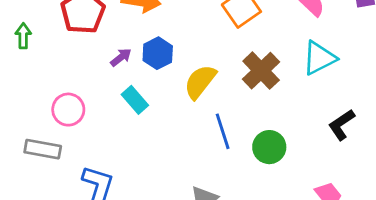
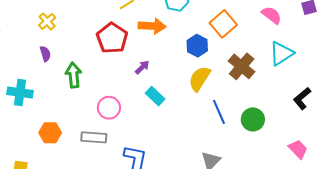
green arrow: (23, 36) -> (74, 75), moved, size x1.4
blue hexagon: (158, 53) -> (197, 46), moved

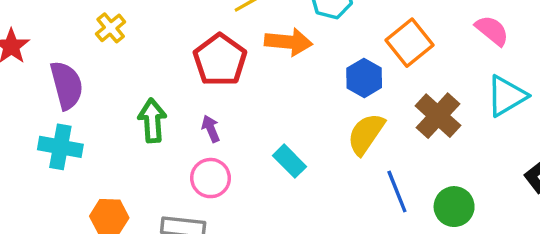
purple semicircle: (45, 54) -> (67, 85), moved, size x1.8
purple arrow: (142, 67) -> (211, 129), moved, turned -70

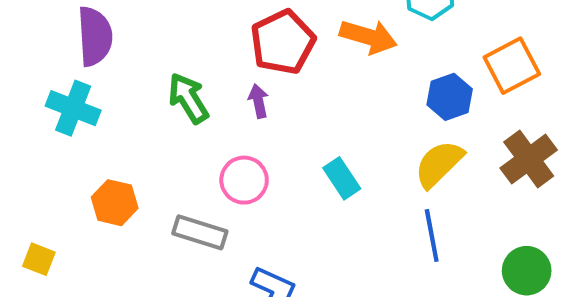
green arrow: (152, 121) -> (188, 98), turned -39
purple arrow: (211, 129) -> (258, 101), moved
blue line: (397, 192) -> (432, 236), moved

